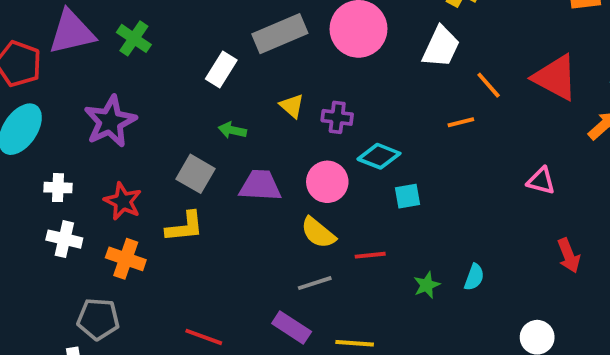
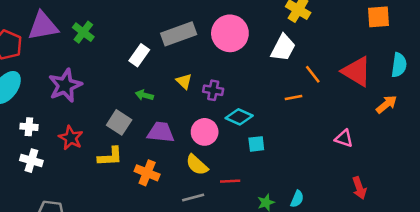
orange cross: (126, 259) -> (147, 173), moved

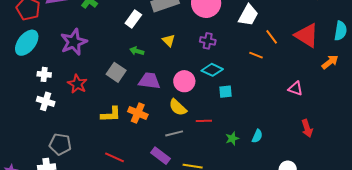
purple cross: (213, 90) -> (208, 41), moved
orange line: (294, 98) -> (256, 55), turned 32
yellow L-shape: (110, 157) -> (111, 114), moved

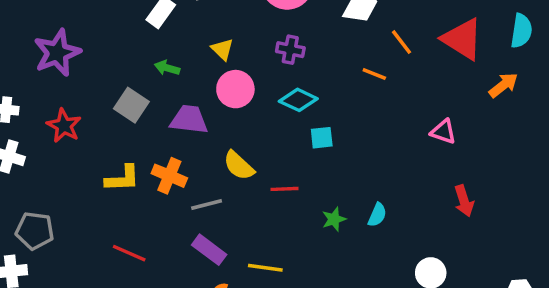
pink circle: (184, 81) -> (235, 89), moved
gray line: (174, 133) -> (207, 205), moved

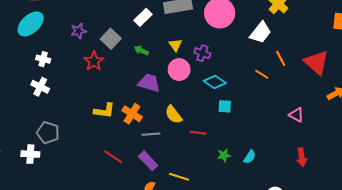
purple cross: (290, 50) -> (202, 53), moved
purple star: (57, 53) -> (79, 31), size x0.6
gray square: (131, 105) -> (111, 39), moved
red star: (64, 126) -> (94, 61), moved
red line: (129, 253) -> (113, 157), moved

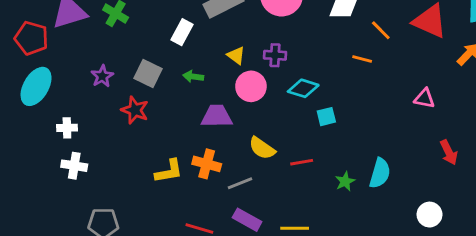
cyan semicircle: (250, 157) -> (380, 173), size x1.5

